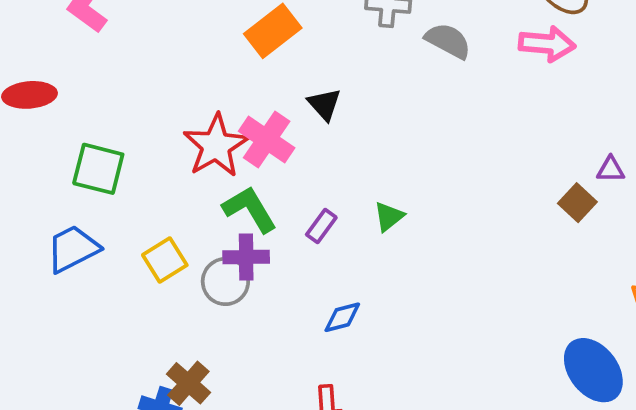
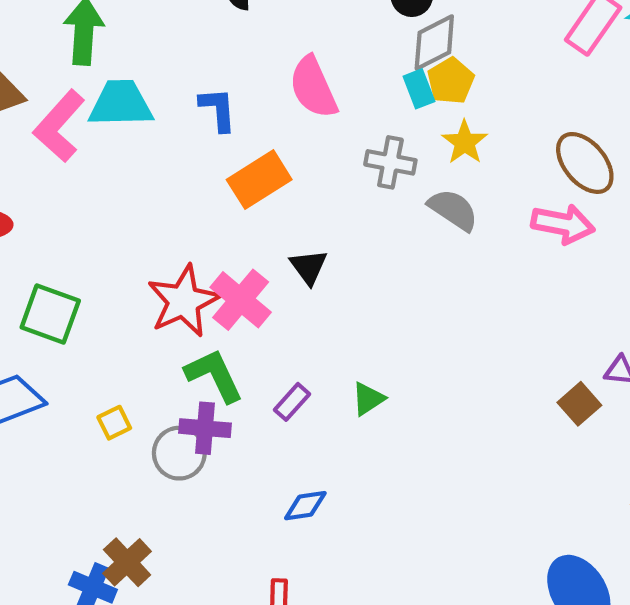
yellow square: (165, 260) -> (114, 423), size x0.7

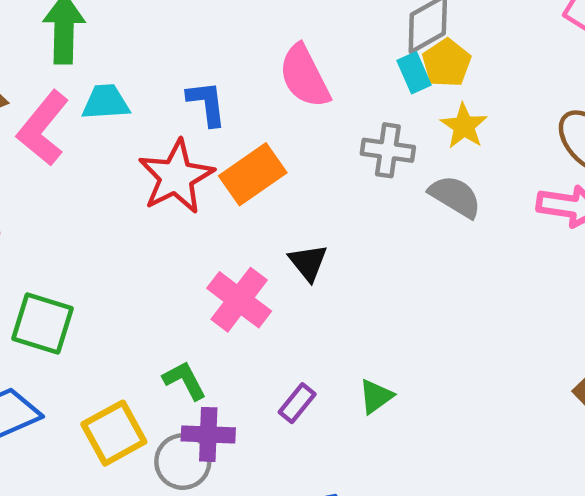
cyan trapezoid: (121, 104) -> (106, 102), size x0.7
red star: (184, 301) -> (176, 177), moved
green L-shape: (214, 375) -> (185, 380), moved, size x0.7
yellow square: (114, 423) -> (114, 433), size x1.8

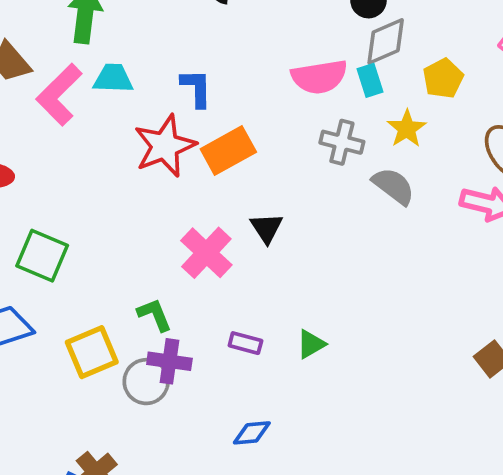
yellow pentagon: (447, 63) -> (443, 78), moved
pink semicircle: (304, 76) -> (319, 77), moved, turned -78
purple rectangle: (297, 403) -> (245, 343), turned 60

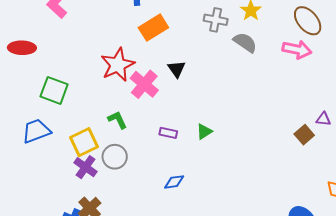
red star: (165, 146) -> (118, 65), moved
purple cross: (169, 361) -> (85, 167), moved, turned 30

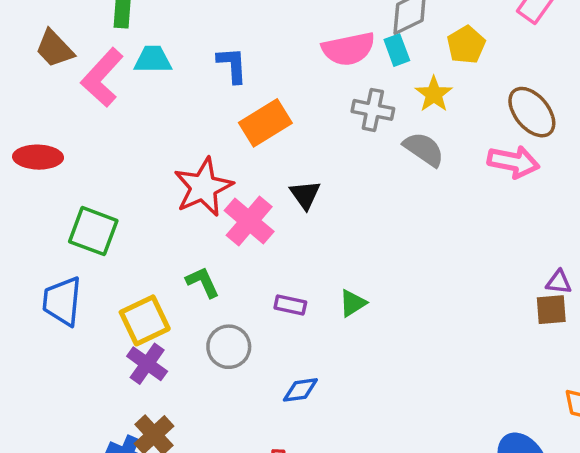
blue trapezoid: (36, 131) -> (62, 301), turned -64
brown square: (304, 135) -> (551, 310), moved, turned 36
gray circle: (115, 157) -> (229, 347), moved

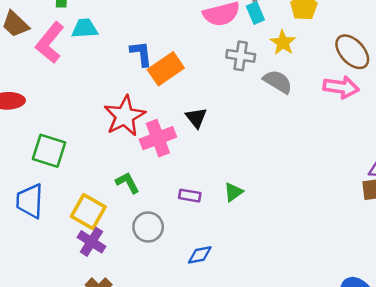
blue L-shape: (232, 65) -> (141, 54), moved
pink cross: (249, 221) -> (158, 138), turned 32
yellow square: (145, 320) -> (88, 212), turned -32

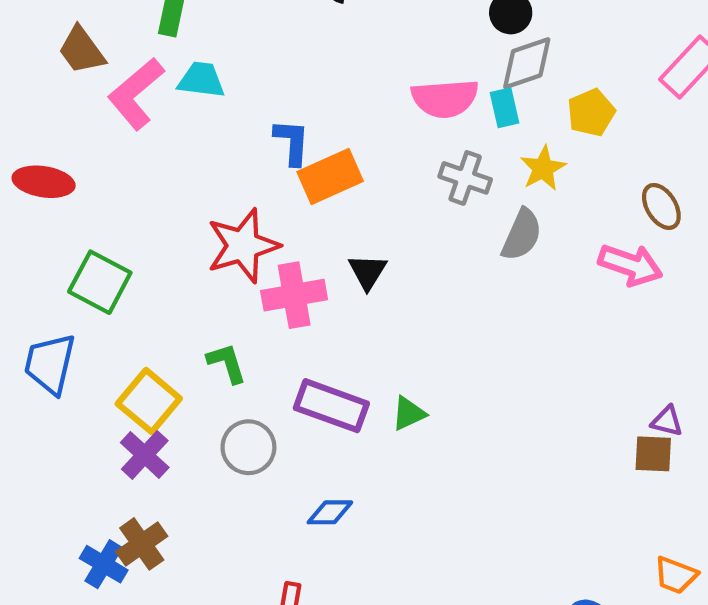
brown ellipse: (352, 52) -> (661, 206), size x0.7
gray semicircle: (278, 82) -> (522, 235), turned 72
purple rectangle: (190, 196) -> (331, 406), size x1.8

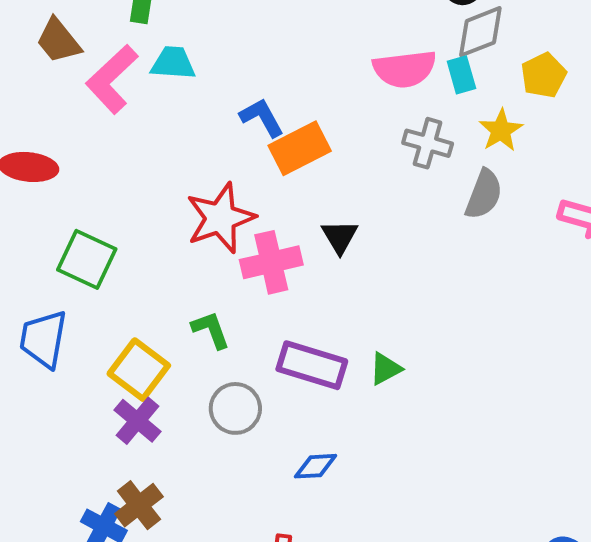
blue L-shape: (292, 142) -> (262, 118), turned -30

